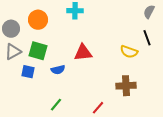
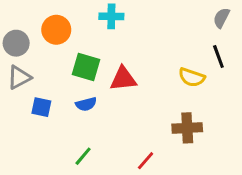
green square: (38, 51) -> (86, 67), moved

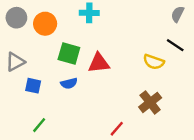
gray circle: (16, 43) -> (16, 18), moved
black line: (218, 57) -> (175, 45), turned -36
brown cross: (187, 128) -> (150, 102), turned -35
green line: (83, 156) -> (39, 125), moved

